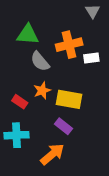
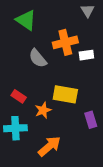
green triangle: (28, 35) -> (26, 20), moved, turned 30
orange star: (42, 90) -> (43, 110), moved
purple rectangle: (63, 126) -> (91, 120), moved, turned 35

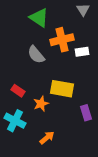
green triangle: (26, 20) -> (39, 18), moved
cyan cross: (15, 128) -> (15, 121), turned 30
orange arrow: (49, 146) -> (47, 138), size x0.7

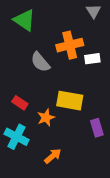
green triangle: (39, 18) -> (24, 20), moved

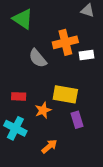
gray triangle: (93, 11) -> (88, 11), turned -40
red rectangle: (20, 103) -> (19, 96), turned -32
purple rectangle: (97, 128) -> (77, 120), moved

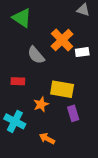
orange cross: (65, 42) -> (62, 40), turned -30
red rectangle: (19, 96) -> (18, 81), moved
orange arrow: (49, 146) -> (47, 139), turned -112

